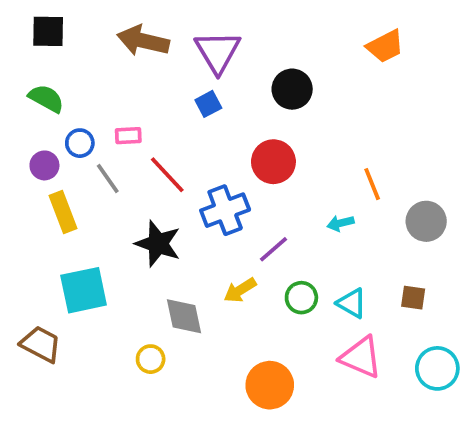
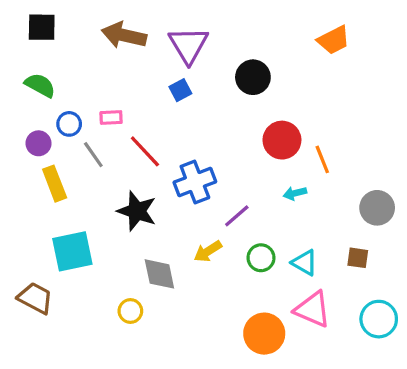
red circle: (273, 162) -> (282, 140), moved
gray circle: (426, 221) -> (377, 208), moved
orange circle: (270, 385) -> (264, 334), moved

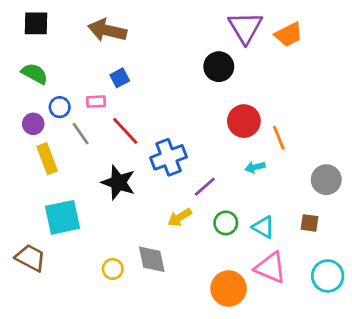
purple triangle: (188, 45) -> (245, 28), moved
blue square: (180, 90) -> (120, 78), moved
gray diamond: (159, 274) -> (152, 259), moved

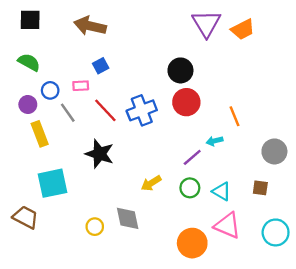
black circle: (219, 67) -> (180, 70), moved
red circle: (244, 121) -> (186, 102), moved
blue cross: (169, 157) -> (142, 110), moved
purple line: (205, 187) -> (192, 157), moved

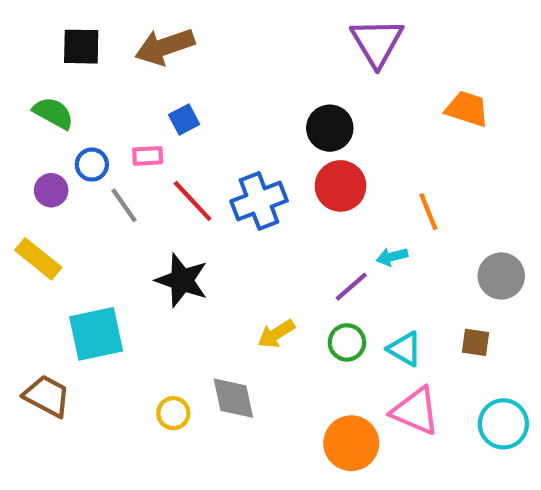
black square: (30, 20) -> (81, 47), moved
brown arrow: (90, 26) -> (165, 47), turned -32
orange trapezoid: (243, 29) -> (467, 109), moved, turned -135
yellow rectangle: (40, 134) -> (38, 259), moved, turned -30

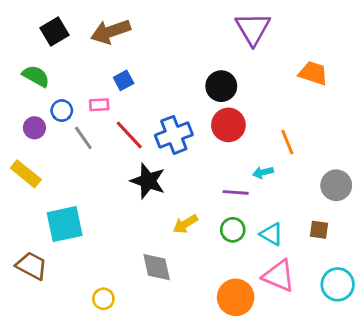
black square: (81, 47) -> (55, 32), turned -32
black star: (182, 280) -> (148, 181), moved
purple line: (351, 287) -> (236, 192), turned 45
yellow circle: (173, 413) -> (103, 299), moved

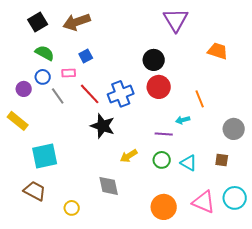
green semicircle: (36, 76) -> (45, 53), moved
brown trapezoid: (32, 266) -> (35, 191), moved
pink triangle: (279, 276) -> (204, 202), moved

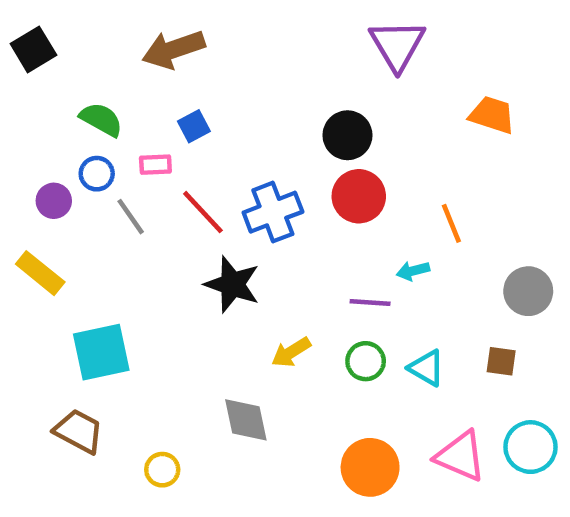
black square: (38, 22) -> (33, 49), moved

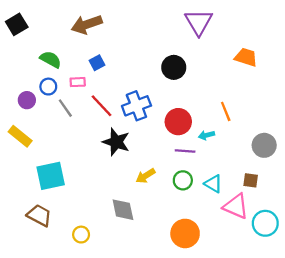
red circle: (359, 196) -> (178, 122), moved
pink triangle: (460, 456) -> (236, 206), moved

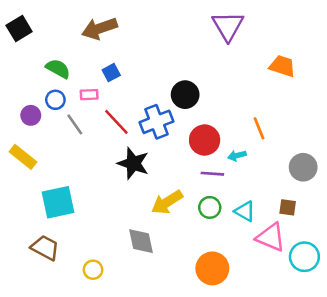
black circle: (174, 67) -> (185, 95), moved
yellow arrow: (146, 176) -> (167, 202), size x1.4

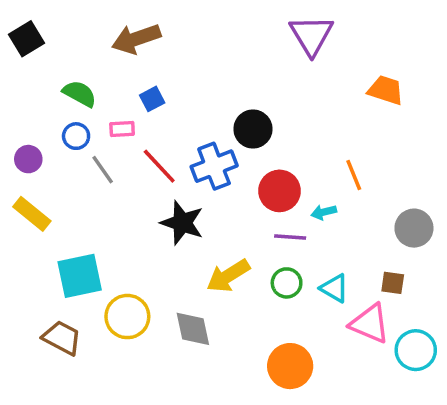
purple circle: (31, 115) -> (28, 159), moved
yellow circle: (93, 270) -> (127, 317), moved, size x1.6

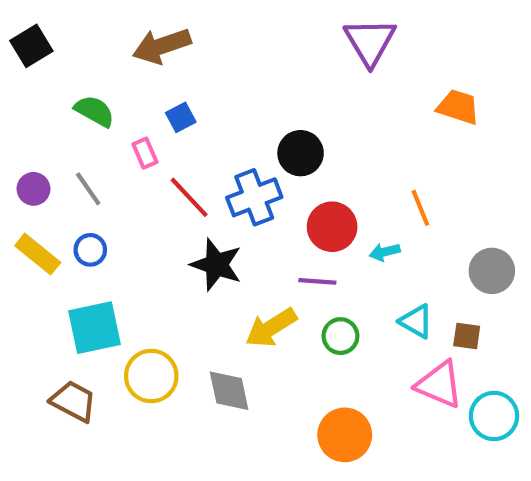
pink rectangle: (122, 129) -> (145, 153), turned 70
blue circle: (76, 136) -> (90, 250), moved
gray line: (103, 170) -> (88, 189), moved
purple line: (290, 237) -> (317, 281), moved
cyan triangle: (334, 288) -> (416, 321), moved

